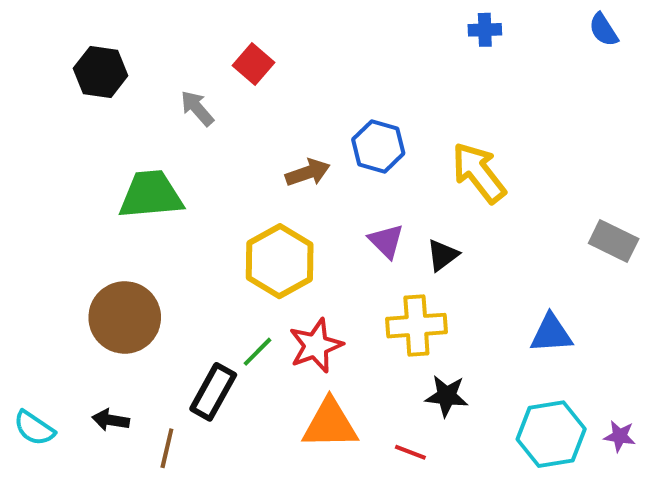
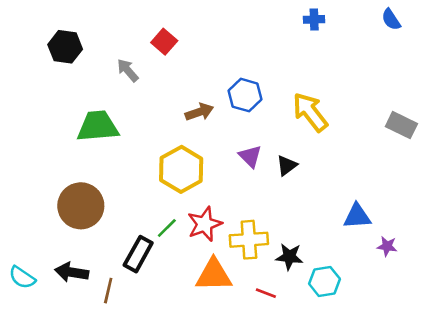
gray rectangle: (614, 241) -> (401, 125), moved
yellow cross: (416, 326) -> (249, 240), moved
black arrow: (111, 420) -> (72, 272), size x1.4
cyan hexagon: (551, 434) -> (325, 281), moved, size x0.7
purple star: (620, 436) -> (387, 246), moved

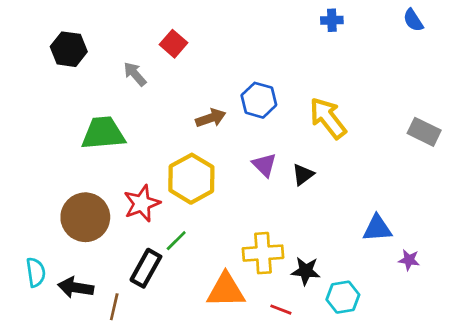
red star: (205, 224) -> (142, 203), moved
cyan semicircle: (22, 278) -> (36, 272), moved, turned -132

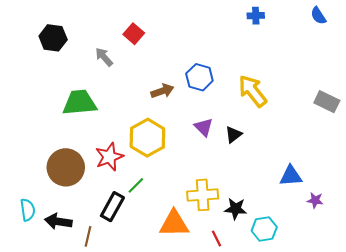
red line: (281, 310) -> (216, 238), turned 42

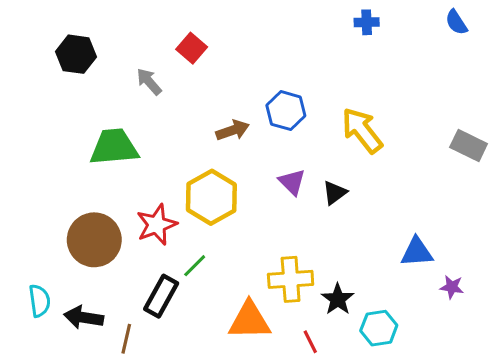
black star: (236, 209) -> (338, 299), turned 30

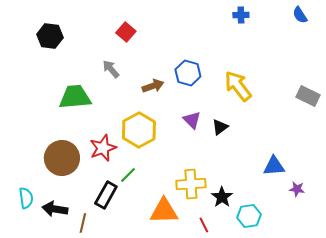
gray arrow: (149, 82) -> (111, 69), moved

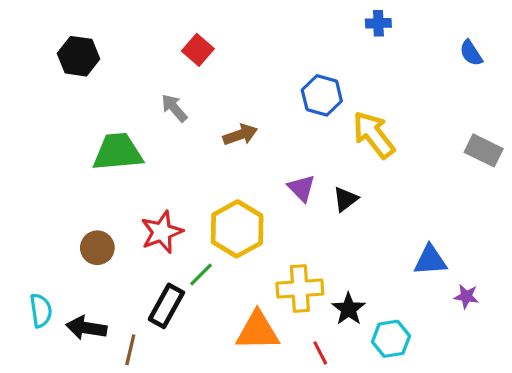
blue semicircle: (300, 15) -> (471, 53), moved
blue hexagon: (188, 73) -> (322, 95), moved
yellow hexagon: (139, 130) -> (237, 229), moved
brown circle: (62, 158) -> (97, 248), size x0.6

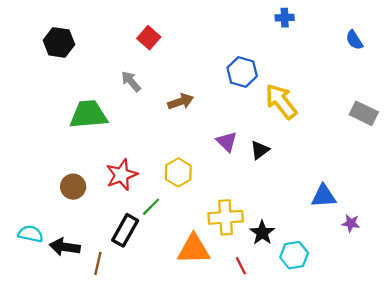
yellow hexagon: (237, 229) -> (178, 172), size x0.7
cyan semicircle: (41, 311) -> (31, 234), turned -70

